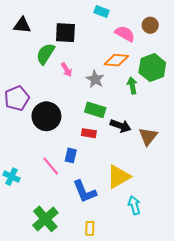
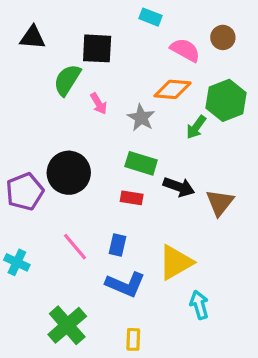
green arrow: (132, 86) -> (196, 127), turned -133
purple pentagon: (17, 98) -> (25, 192), moved
blue rectangle: (71, 155) -> (118, 245), moved
blue L-shape: (85, 191) -> (125, 284), turned -45

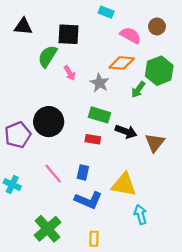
yellow triangle: (176, 262) -> (124, 185), turned 40

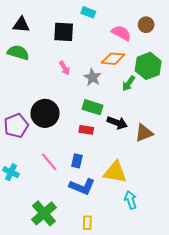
cyan rectangle: (106, 12) -> (88, 12), moved
green semicircle: (48, 56) -> (18, 53), moved, turned 75
brown triangle: (155, 143) -> (144, 133), turned 30

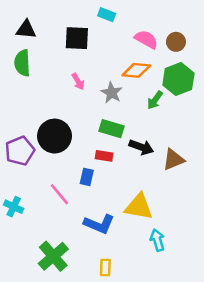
brown circle: (146, 25) -> (176, 42), moved
green semicircle: (18, 53) -> (22, 63), turned -110
blue rectangle: (77, 161) -> (87, 177), moved

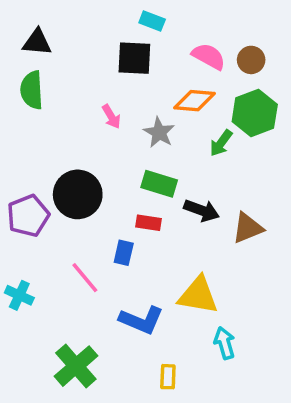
black square: (77, 38) -> (134, 58), moved
yellow rectangle: (105, 267) -> (168, 377), moved

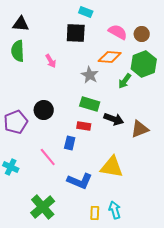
pink arrow: (111, 117) -> (51, 61), moved
black circle: (78, 194) -> (44, 110), size x0.7
cyan arrow: (225, 343) -> (115, 210), moved

